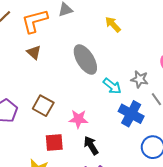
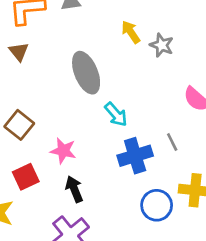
gray star: (140, 79) -> (162, 45), moved
blue cross: (131, 114) -> (135, 156), turned 35
red square: (54, 142) -> (26, 177), turned -30

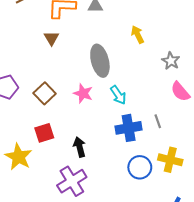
gray star: (162, 45) -> (171, 61), moved
pink star: (63, 151) -> (83, 93), moved

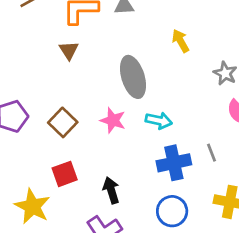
cyan arrow: (118, 95) -> (159, 121), turned -42
blue circle: (140, 167) -> (172, 211), moved

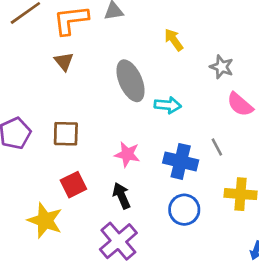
pink star: (113, 120) -> (127, 154), moved
cyan arrow: (159, 121) -> (168, 105), moved
brown square: (63, 122) -> (66, 134), turned -36
blue cross: (174, 163) -> (181, 161), turned 32

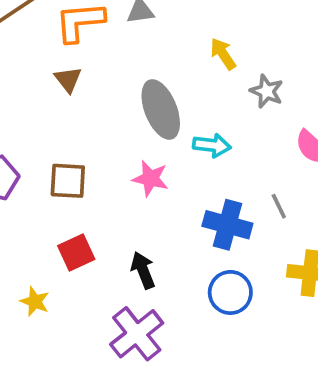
gray star: (222, 67) -> (267, 91), moved
pink star: (127, 154) -> (150, 179), moved
yellow star: (45, 220) -> (35, 302), size x0.6

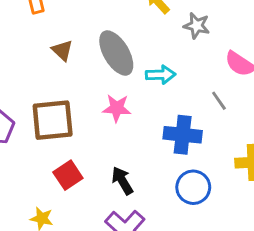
brown triangle: (68, 79) -> (62, 50), moved
brown square: (68, 181) -> (53, 120), size x1.4
gray line: (279, 206) -> (219, 101), moved

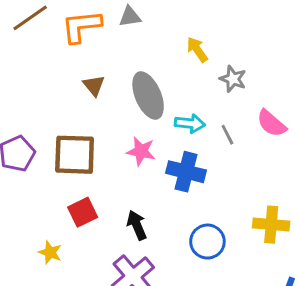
gray line: (219, 101) -> (227, 135), moved
blue cross: (183, 135) -> (186, 172), moved

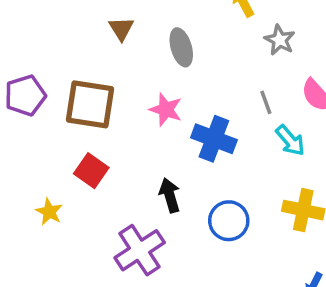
gray ellipse: (148, 96) -> (181, 47), size x0.7
cyan arrow: (190, 123) -> (290, 140), moved, turned 36
red square: (83, 212) -> (91, 171), turned -36
black arrow: (137, 225) -> (170, 195), moved

